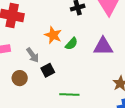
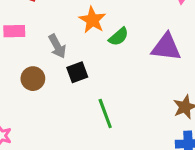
green line: (69, 94) -> (105, 113), turned 60

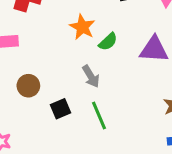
gray arrow: (57, 46) -> (91, 76), moved
black square: (77, 72) -> (60, 109), moved

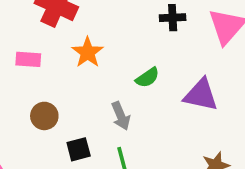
orange star: (82, 27) -> (88, 52), moved

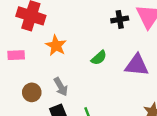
black cross: (173, 18) -> (120, 19), moved
gray arrow: (121, 116) -> (61, 87), moved

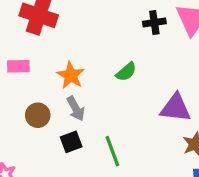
orange star: (56, 46) -> (71, 75), moved
purple triangle: (137, 65) -> (176, 108), moved

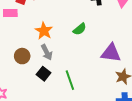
pink rectangle: (18, 66) -> (10, 13), moved
black square: (71, 142) -> (43, 74), turned -32

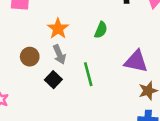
green semicircle: (80, 29) -> (101, 30), turned -32
green line: (70, 80) -> (88, 74), moved

